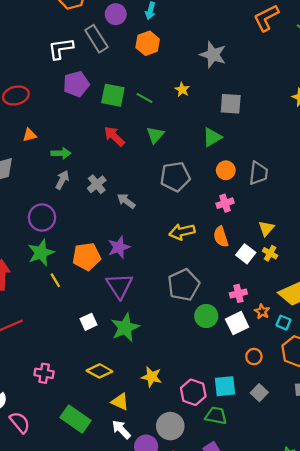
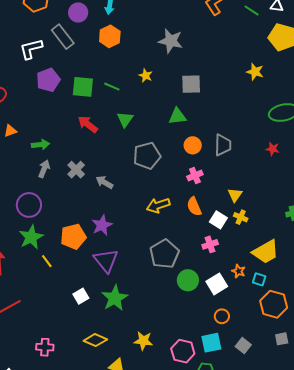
green triangle: (212, 137) -> (177, 116), turned 30
pink cross: (238, 293) -> (210, 244), moved
orange circle: (254, 357) -> (222, 316), moved

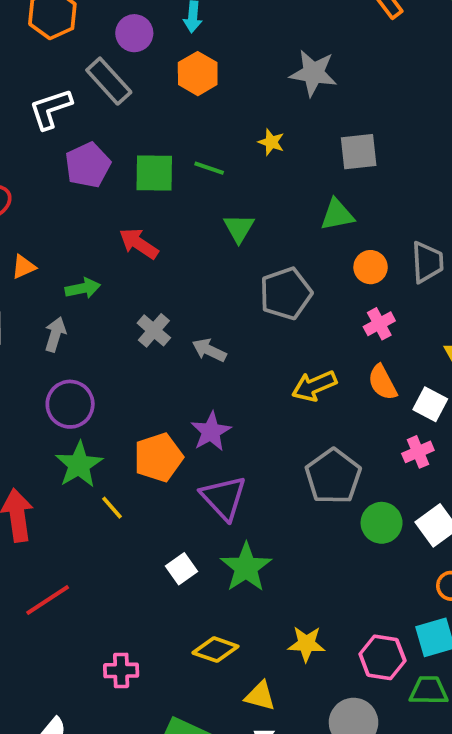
red arrow: (88, 124) -> (139, 244), moved
gray arrow: (44, 169) -> (55, 334), moved

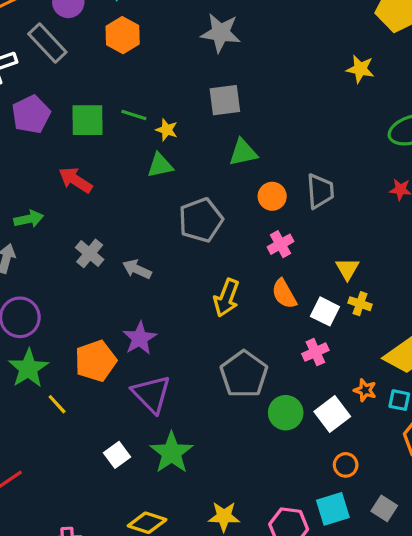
yellow star: (271, 142) -> (167, 130), moved
gray square: (359, 152) -> (225, 100), moved
green triangle: (239, 228) -> (160, 165), turned 48
yellow arrow: (314, 386) -> (226, 298), turned -45

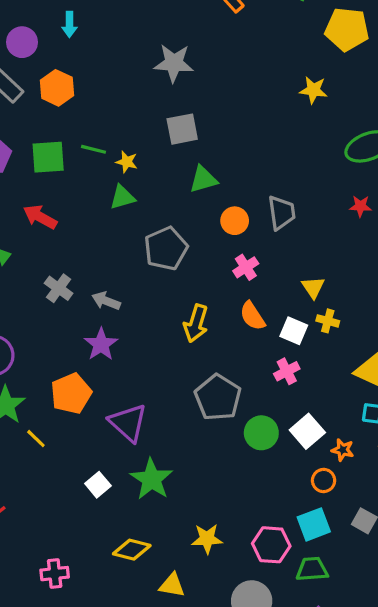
orange hexagon: (123, 35) -> (57, 88), moved
purple star: (140, 338) -> (101, 344), moved
orange star: (365, 390) -> (343, 450), moved

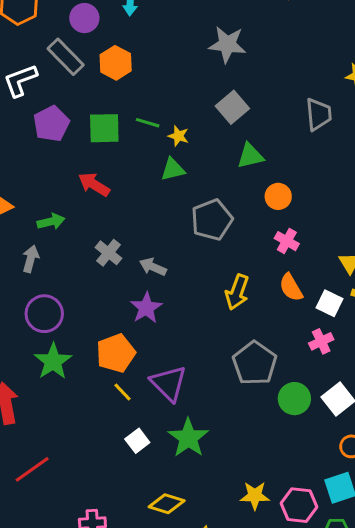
gray square: (182, 129) -> (232, 107), turned -32
gray trapezoid: (282, 213) -> (319, 114), moved
pink cross: (246, 267) -> (287, 241), turned -30
yellow line: (36, 439) -> (122, 392), moved
yellow star: (207, 539) -> (255, 496), moved

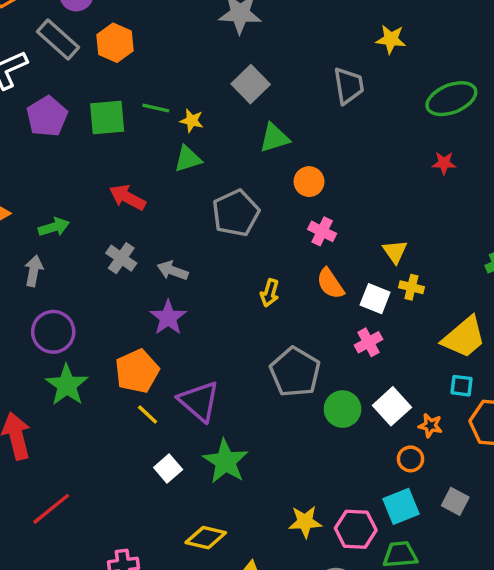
red arrow: (94, 184) -> (127, 197), moved
yellow arrow: (237, 292) -> (270, 293), size x0.7

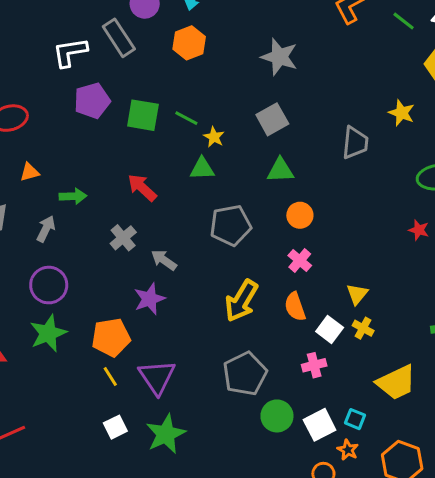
orange hexagon: (115, 43) -> (189, 43), moved
yellow arrow: (270, 293) -> (241, 301), size x1.8
cyan square: (461, 386) -> (355, 419), moved

